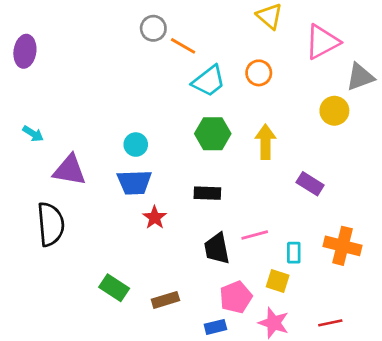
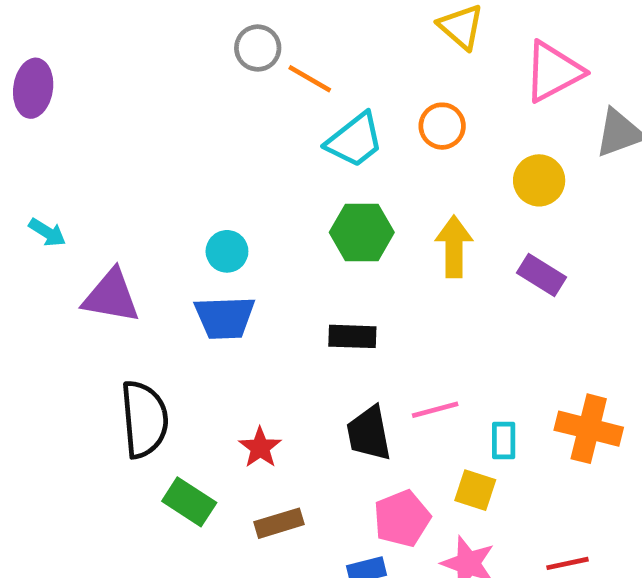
yellow circle: (334, 111) -> (539, 180), moved
purple rectangle: (310, 184) -> (541, 275), moved
red star: (155, 217) -> (260, 448), moved
black semicircle: (51, 224) -> (144, 419), moved

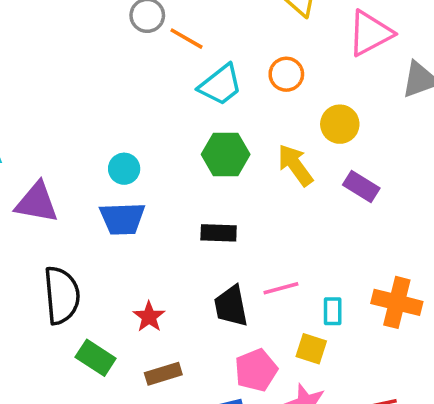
yellow circle: (539, 180) -> (340, 124), moved
yellow arrow: (454, 247) -> (295, 165), turned -36

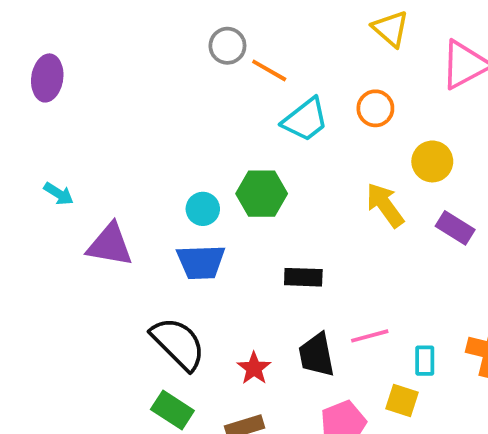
green hexagon: (226, 154) -> (262, 194), moved
black semicircle: (62, 295) -> (178, 344), moved, turned -40
red star: (149, 317) -> (254, 368), moved

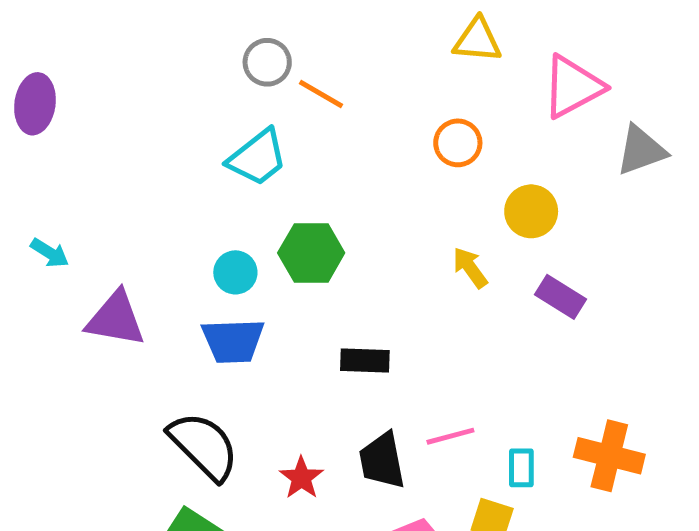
yellow triangle: (391, 29) -> (477, 40), turned -36
cyan trapezoid: (305, 120) -> (257, 158), moved
yellow arrow: (385, 205) -> (470, 268), size x0.7

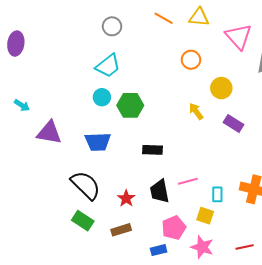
pink triangle: (573, 87) -> (239, 36), turned -44
orange line: (321, 94) -> (164, 18), moved
cyan circle: (235, 272) -> (102, 97), moved

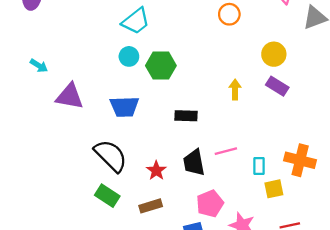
yellow circle: (221, 88) -> (274, 54), moved
yellow arrow: (196, 111) -> (235, 90), moved, turned 36
yellow square: (205, 216) -> (274, 189), moved, turned -30

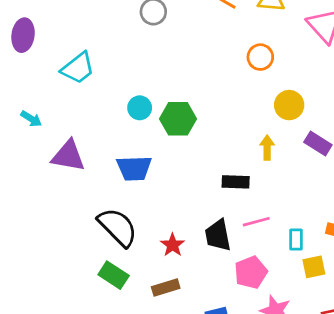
cyan trapezoid: (136, 21) -> (78, 68), moved
yellow circle: (274, 54) -> (289, 105), moved
black rectangle: (186, 116) -> (236, 182), moved
pink pentagon: (210, 204) -> (251, 272), moved

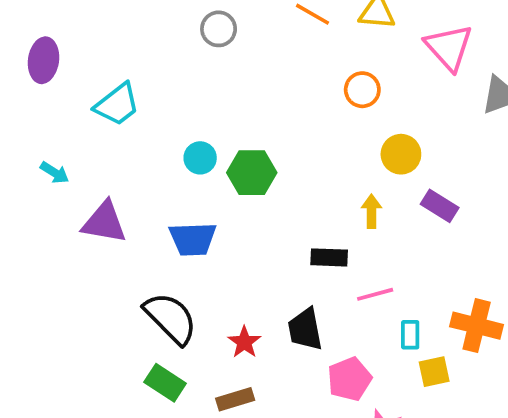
pink line: (256, 222) -> (375, 294), moved

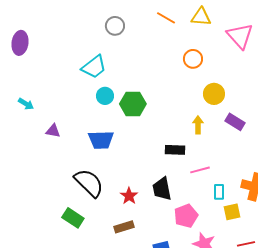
cyan trapezoid: (117, 104) -> (94, 67), moved
purple triangle: (104, 222) -> (53, 131), size x0.6
green rectangle: (165, 383) -> (73, 218), moved

